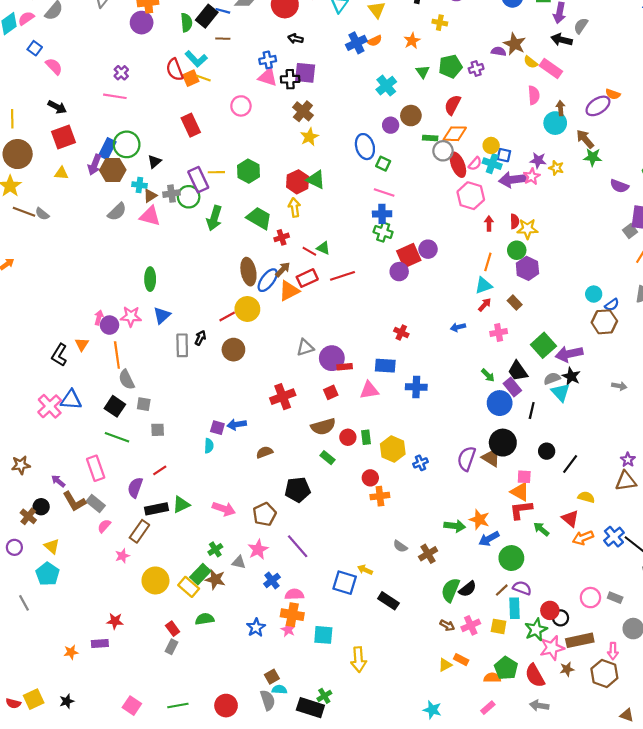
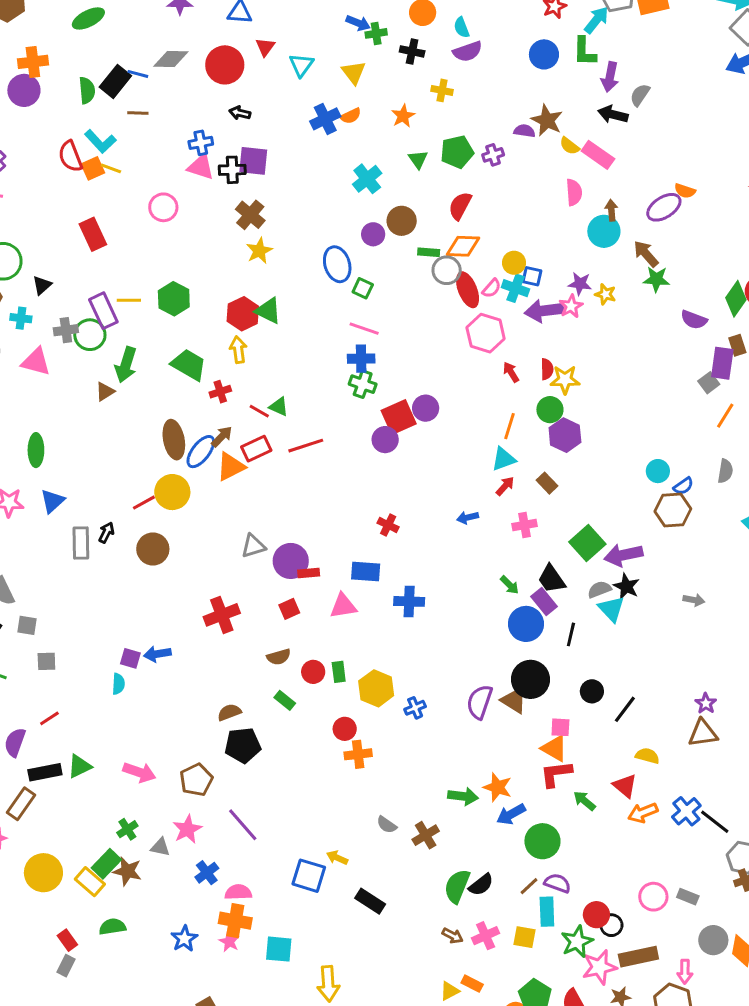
brown triangle: (150, 196) -> (105, 392), moved
red arrow: (489, 223) -> (511, 372), turned -32
brown semicircle: (323, 427) -> (279, 657), size x0.7
brown semicircle: (264, 452) -> (229, 712), moved

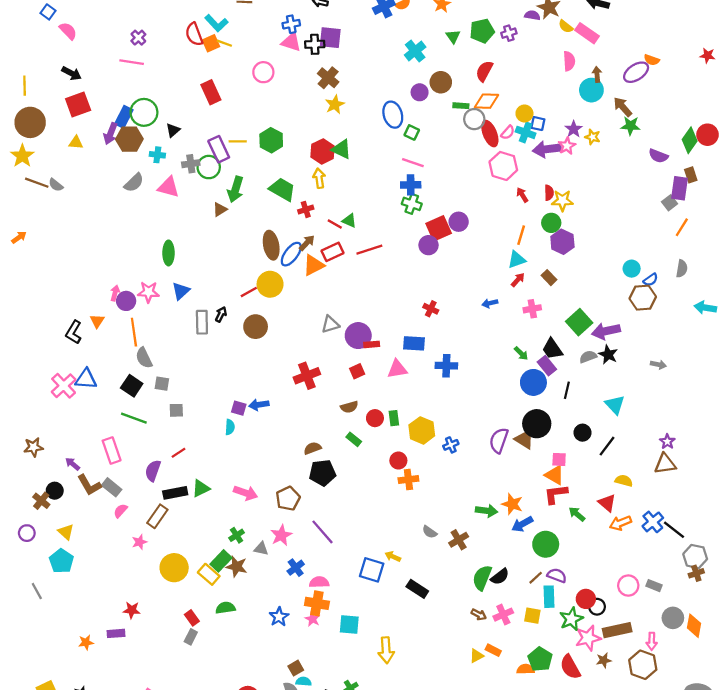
purple star: (580, 284) -> (574, 129), turned 30
cyan triangle: (611, 609) -> (615, 405), moved

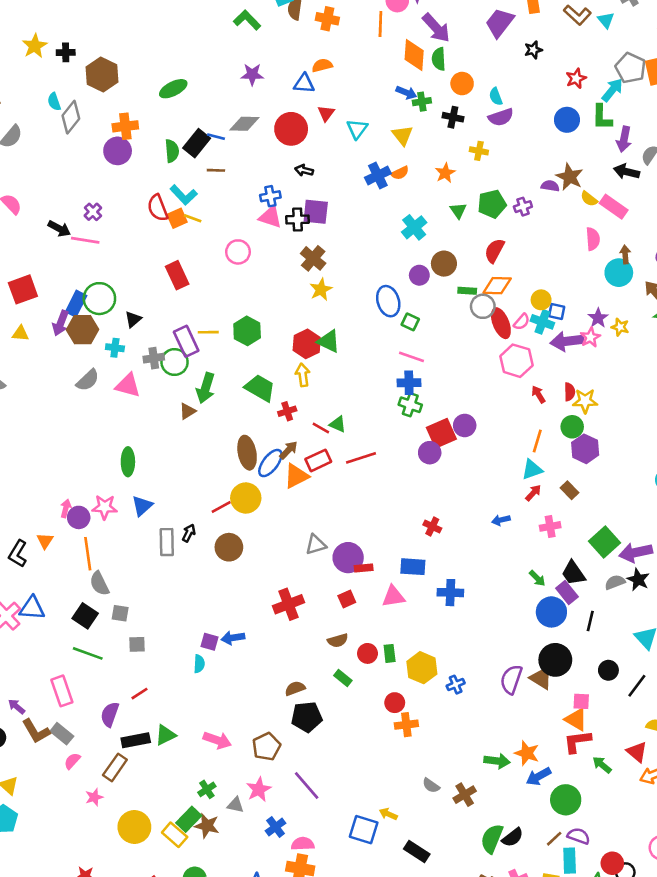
black arrow: (71, 73) -> (59, 229), moved

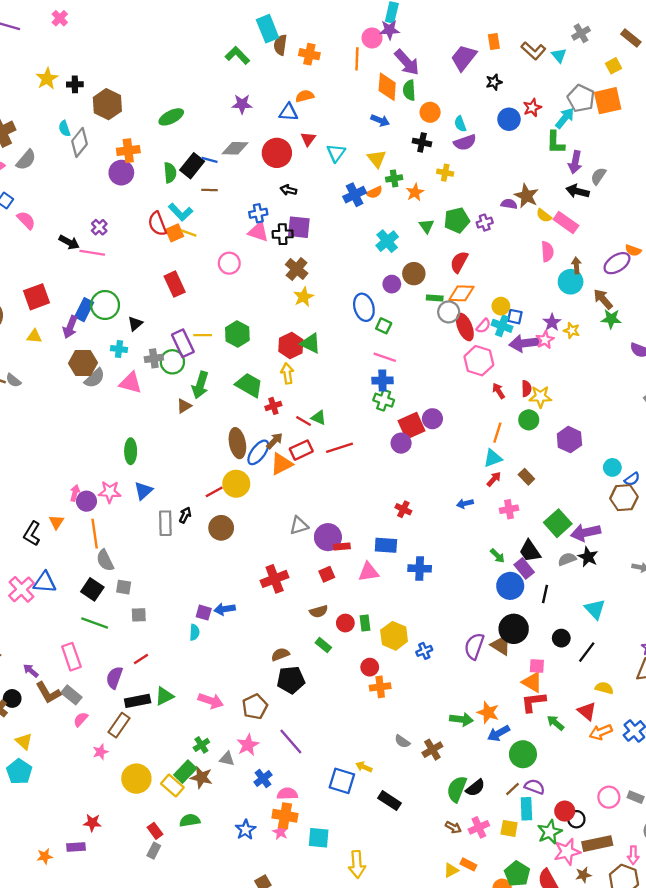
green cross: (422, 102) -> (394, 178), moved
blue circle: (567, 120) -> (509, 119), moved
brown hexagon: (83, 330) -> (83, 363), moved
purple hexagon: (585, 449) -> (569, 440), moved

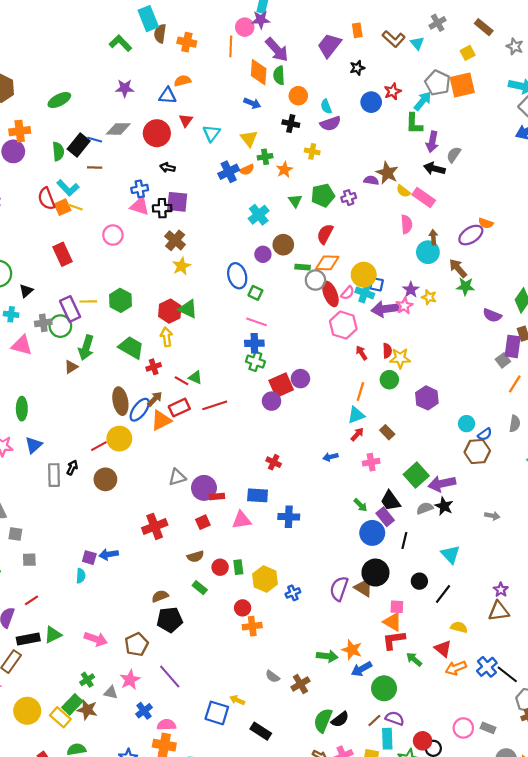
yellow circle: (501, 306) -> (364, 275), size x1.5

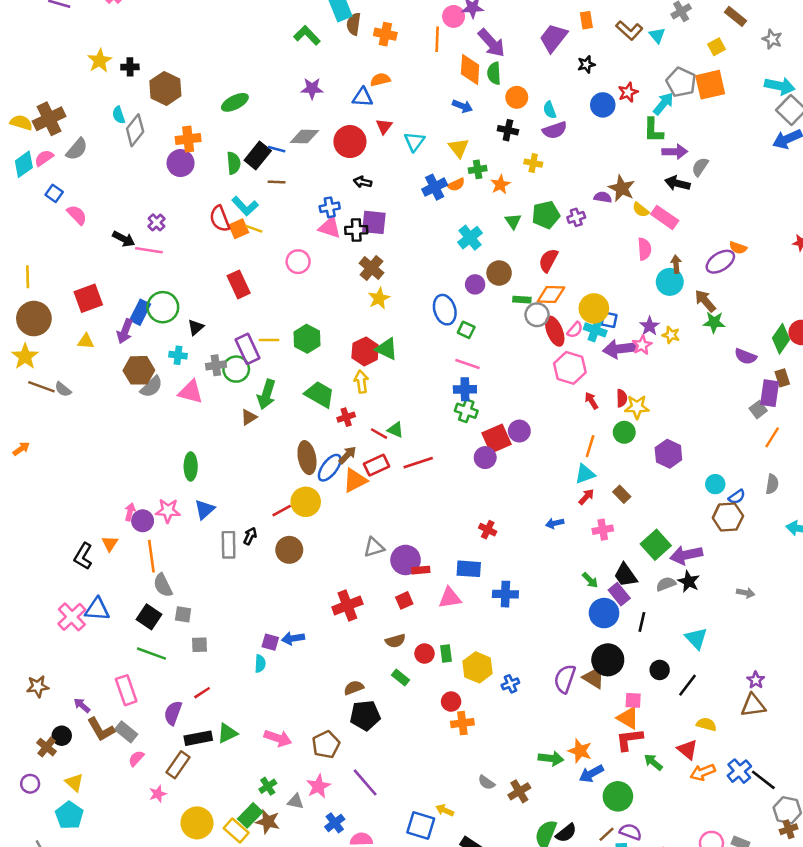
purple arrow: (432, 142) -> (675, 152), turned -102

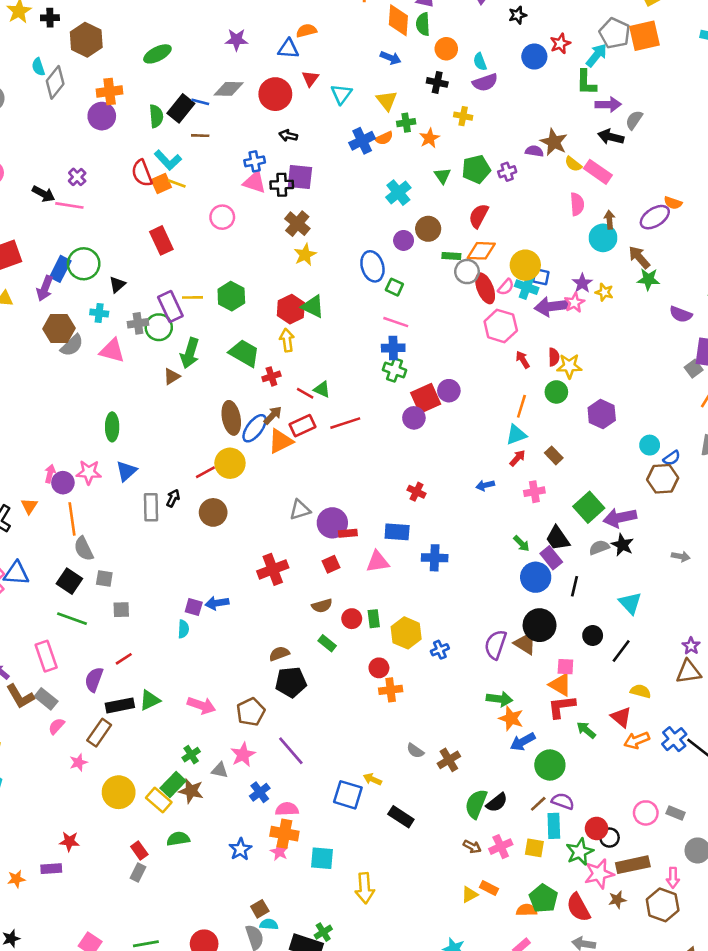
green arrow: (551, 758) -> (499, 699), moved

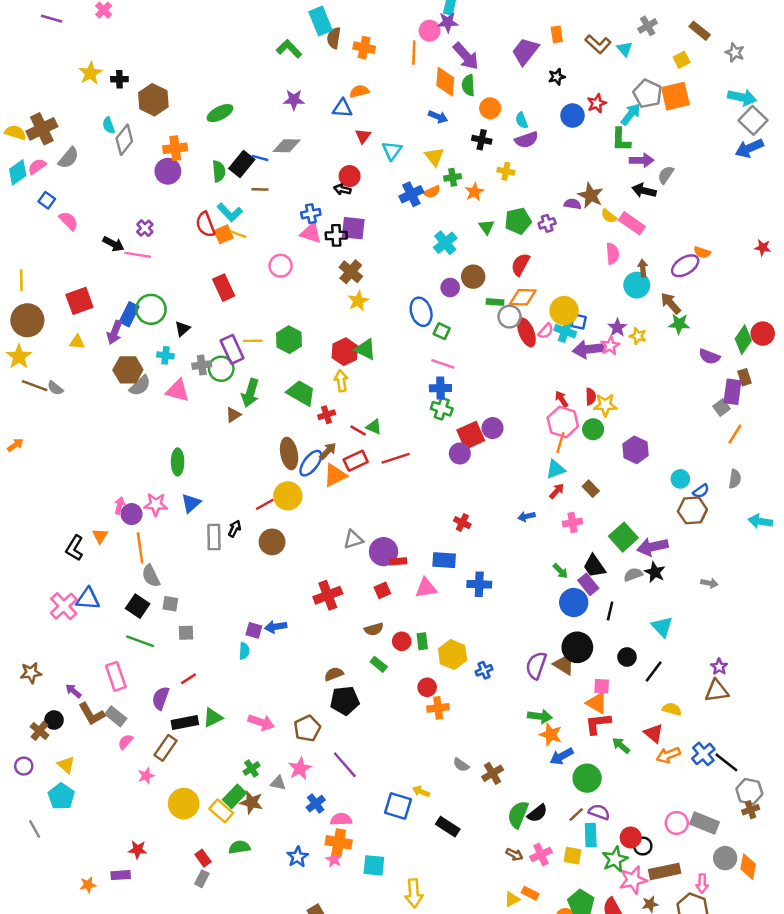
red circle: (275, 94) -> (350, 176), moved, size x0.7
pink hexagon: (501, 326) -> (563, 422), moved
gray rectangle: (676, 813) -> (705, 823), size x1.6

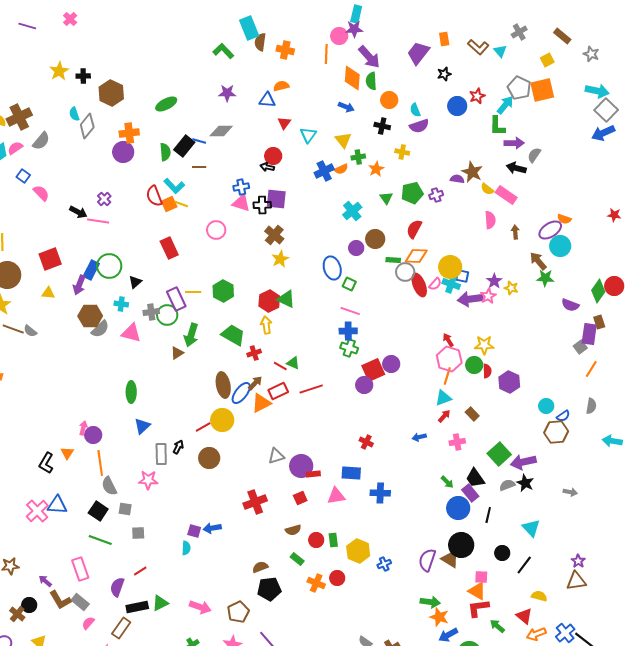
cyan circle: (637, 285) -> (560, 246), moved
red semicircle: (591, 397) -> (487, 371), moved
pink star: (156, 504) -> (148, 480), moved
orange cross: (438, 708) -> (316, 583), moved, turned 30

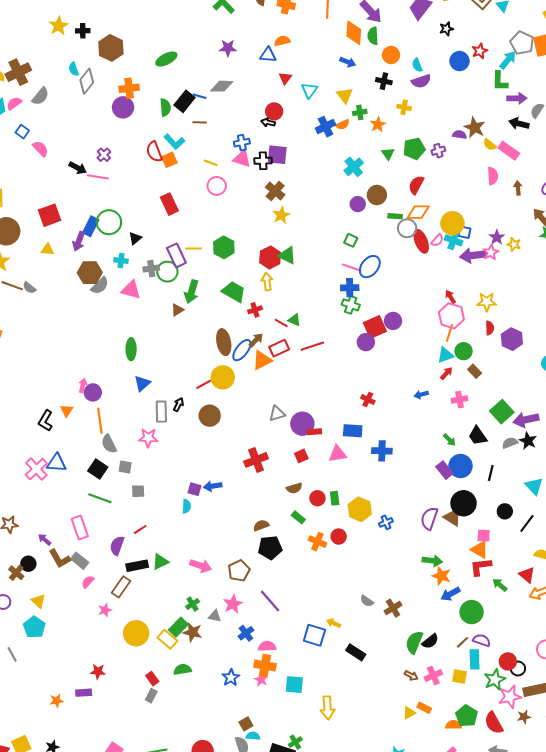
yellow line: (181, 204) -> (211, 163), moved
blue ellipse: (332, 268) -> (370, 267), moved, turned 55
green circle: (474, 365) -> (464, 351), moved
purple rectangle: (470, 493) -> (444, 470), moved

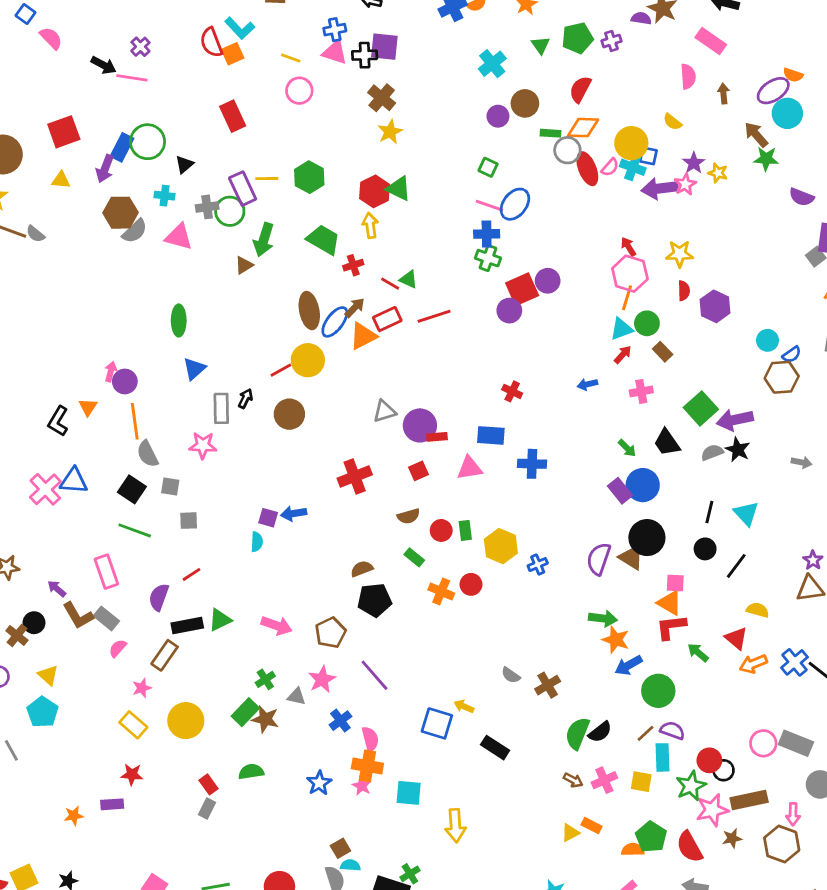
yellow semicircle: (490, 145) -> (672, 122), moved
black line: (491, 473) -> (709, 512), moved
yellow rectangle: (167, 639) -> (133, 725), moved
pink semicircle: (267, 646) -> (370, 739), turned 78

